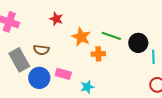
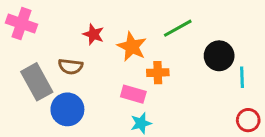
red star: (56, 19) -> (93, 34), moved
green line: (111, 36) -> (178, 28), moved, turned -48
pink rectangle: (63, 74) -> (133, 94), moved

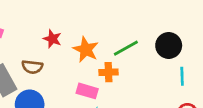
green line: (178, 28) -> (126, 48), moved
black circle: (219, 56) -> (169, 45), moved

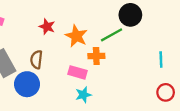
black circle: (169, 45) -> (130, 15), moved
brown semicircle: (32, 67) -> (36, 60), moved, turned 90

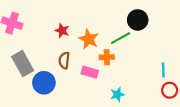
brown semicircle: (36, 60) -> (64, 60), moved
cyan line: (161, 60) -> (163, 70), moved
cyan star: (83, 95) -> (117, 94), moved

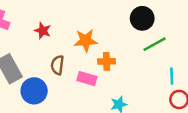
red star: (62, 31) -> (43, 31), moved
green line: (121, 38) -> (155, 44), moved
orange star: (89, 39) -> (86, 40), turned -30

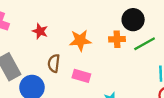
orange cross: (107, 61) -> (117, 39), moved

